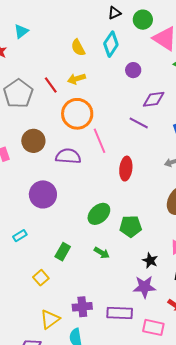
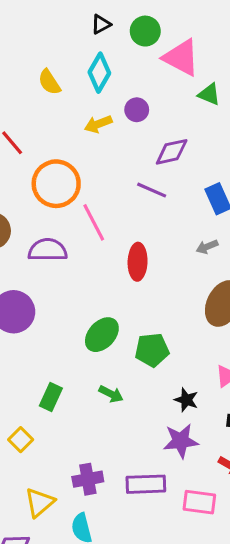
yellow arrow: (77, 79) -> (98, 124), moved

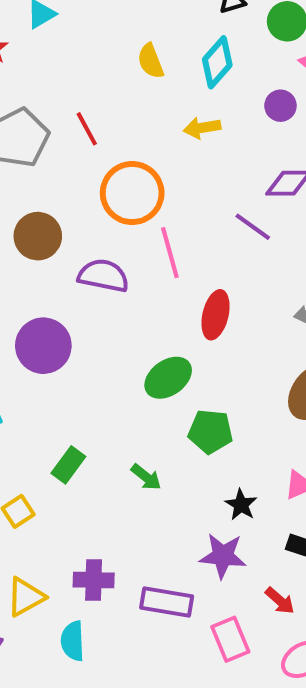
purple circle: (137, 110) -> (280, 106), moved
green ellipse: (102, 335) -> (168, 378), moved
pink rectangle: (199, 502) -> (230, 639), turned 48

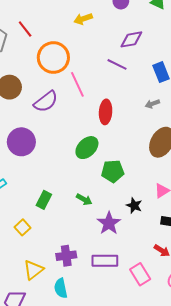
purple semicircle: (103, 276) -> (46, 102), turned 140
purple star: (223, 556) -> (109, 223), moved, turned -30

